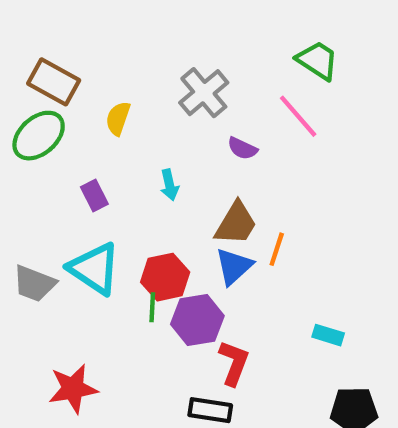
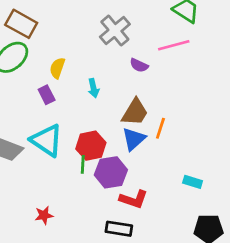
pink line: (298, 116) -> (174, 45), turned -64
yellow semicircle: (118, 118) -> (57, 68), moved
red L-shape: (234, 363) -> (134, 199), turned 88
red star: (73, 389) -> (44, 215), moved, size x0.6

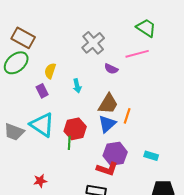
purple hexagon: (111, 172) -> (115, 154), moved

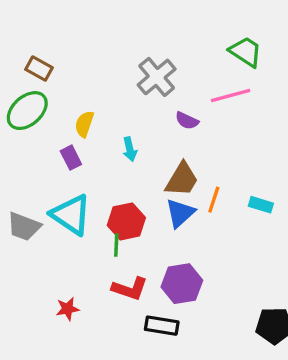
brown rectangle: (23, 38) -> (39, 69), size x0.7
purple hexagon: (115, 154) -> (182, 284), moved
cyan rectangle: (151, 156) -> (261, 205), moved
red L-shape: (107, 169) -> (130, 289), moved

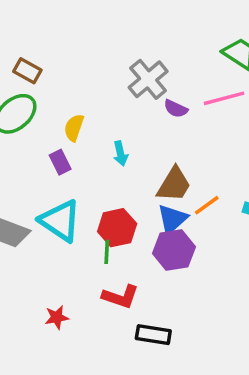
purple semicircle: (187, 121) -> (176, 109), moved
orange line: (214, 200) -> (207, 205), turned 36
purple hexagon: (182, 284) -> (174, 250), moved

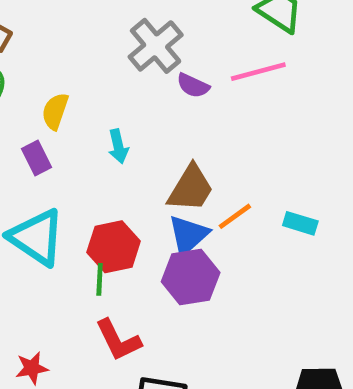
red L-shape: (120, 297) -> (118, 340), turned 45

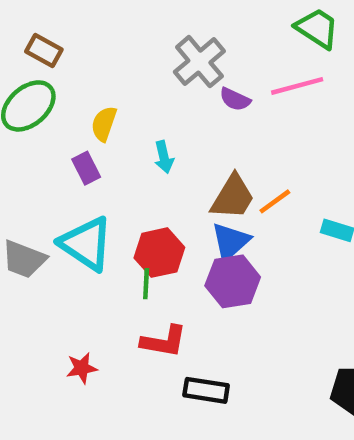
orange line: (235, 216) -> (275, 201), moved
red L-shape: (118, 340) -> (164, 341), turned -54

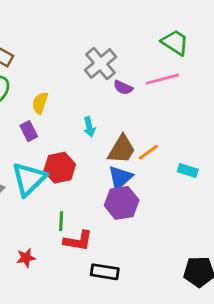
cyan arrow: (164, 157) -> (89, 127), moved
cyan triangle: (86, 244) -> (29, 179), turned 42
red hexagon: (159, 253) -> (60, 168), moved
green line: (146, 284) -> (61, 221), moved

